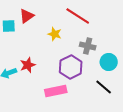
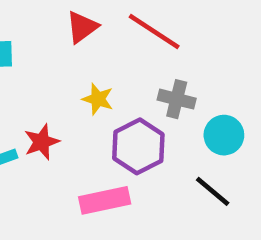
red triangle: (27, 16) -> (82, 27), moved
yellow star: (55, 34) -> (98, 99), moved

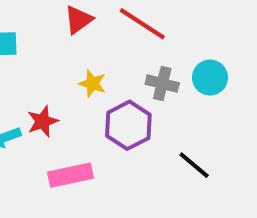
cyan circle: (224, 135) -> (210, 78), moved
pink rectangle: (105, 200) -> (71, 175), moved

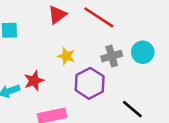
gray cross: (162, 84) -> (112, 56), turned -30

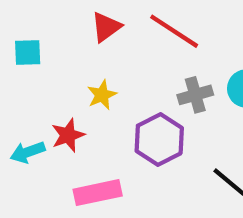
yellow star: (66, 56) -> (102, 95), moved, turned 30

